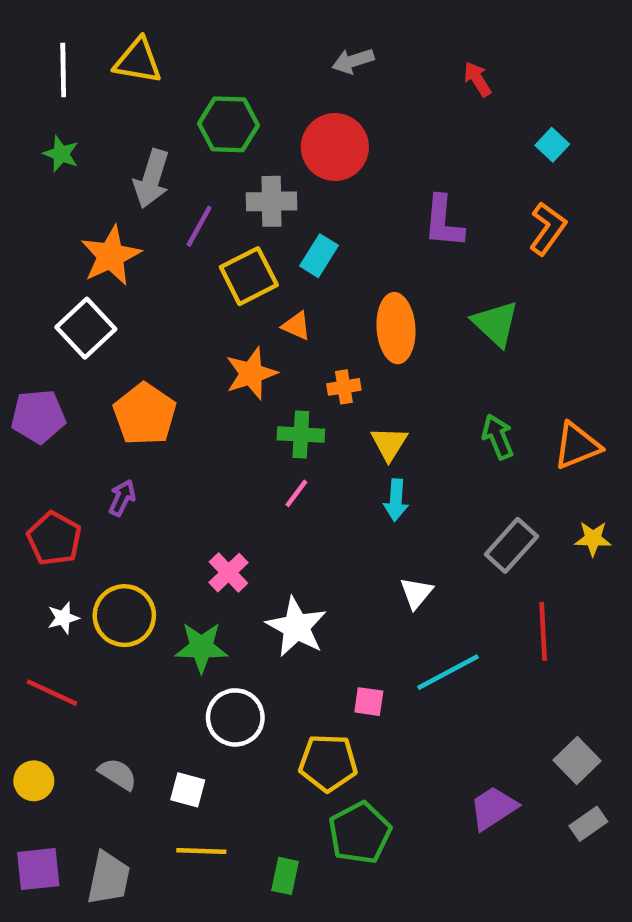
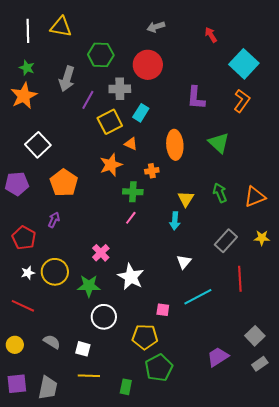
cyan square: (552, 145) -> (244, 64), size x2.0
orange star: (111, 256) -> (24, 96), moved
yellow triangle: (389, 444) -> (186, 199), moved

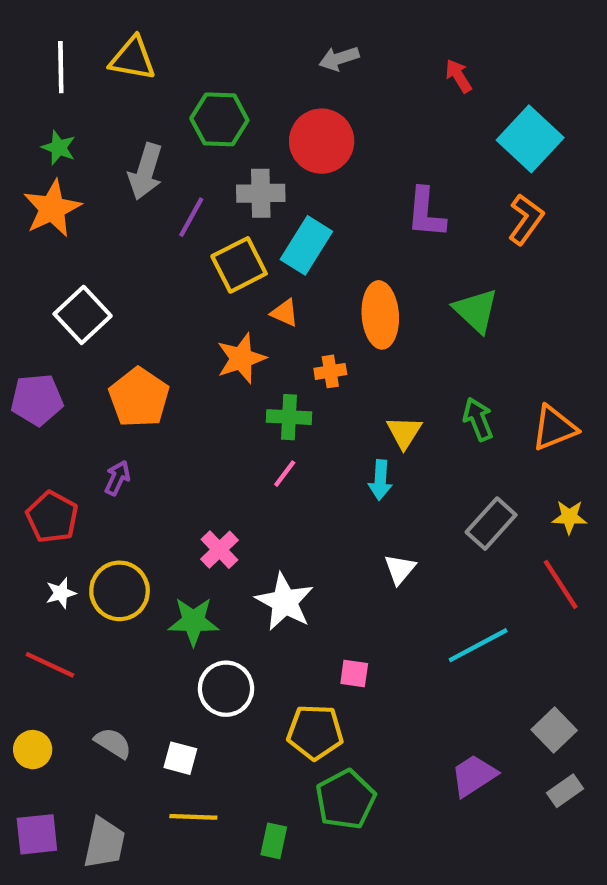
cyan rectangle: (141, 113) -> (306, 245), size x1.4
red line: (240, 279) -> (561, 584), moved, turned -30
cyan line: (198, 297) -> (478, 645), moved

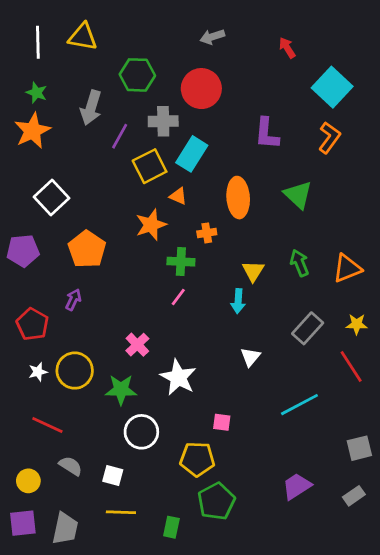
red line: (50, 665) -> (47, 425), moved
gray square: (554, 730) -> (359, 448), moved, turned 30
yellow circle: (33, 750) -> (28, 481), moved

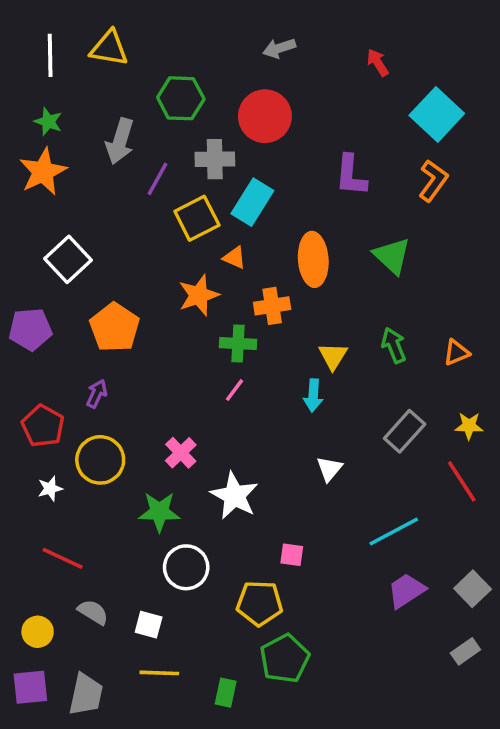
orange cross: (207, 233) -> (272, 306), size x1.4
orange triangle: (347, 268) -> (456, 352), size x0.7
yellow circle: (75, 371) -> (100, 460), moved
gray square: (359, 448) -> (473, 589), turned -30
purple trapezoid: (297, 486) -> (406, 591), moved

